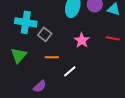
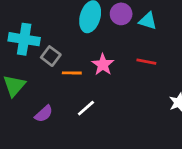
orange line: (52, 57) -> (72, 73), moved
purple semicircle: (40, 86) -> (44, 114), moved

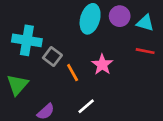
red line: (146, 62) -> (145, 51), moved
orange line: (72, 73) -> (73, 73), turned 60

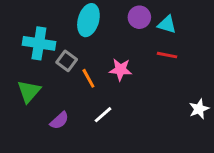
cyan ellipse: (90, 19) -> (88, 20), moved
pink star: (102, 65) -> (120, 70), turned -30

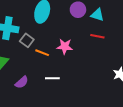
orange line: (88, 78) -> (42, 53), turned -40
white line: (103, 115) -> (52, 78), turned 40

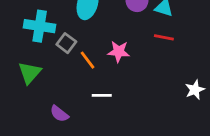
orange line: (42, 53) -> (88, 60), turned 32
purple semicircle: (22, 82) -> (59, 114), moved, turned 80

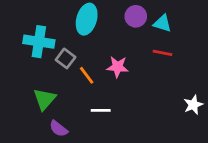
green triangle: (30, 73) -> (45, 99), moved

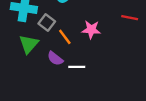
green triangle: (45, 99) -> (29, 44), moved
purple semicircle: (59, 129) -> (55, 58), moved

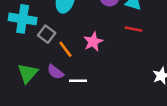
pink star: (91, 30) -> (93, 42), turned -30
green triangle: (29, 44) -> (28, 73), moved

